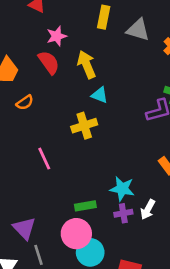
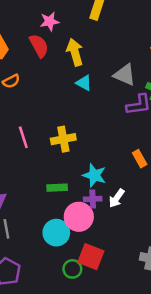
gray triangle: (138, 30) -> (125, 75), moved
yellow cross: (84, 126) -> (63, 139), moved
pink circle: (76, 234) -> (79, 217), moved

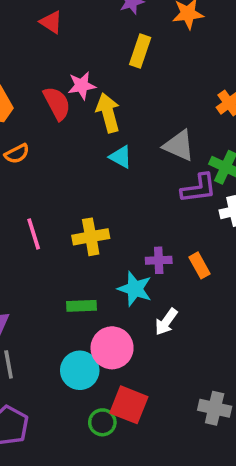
pink star: (50, 21) -> (82, 86), moved
purple cross: (93, 199) -> (159, 260), moved

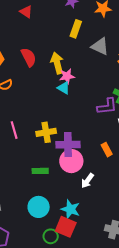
pink star: (82, 86) -> (67, 76), moved
gray triangle: (179, 145) -> (100, 46), moved
purple cross: (159, 260) -> (68, 145), moved, size x1.6
cyan star: (135, 289) -> (70, 209), moved
pink circle: (112, 348) -> (71, 161), moved

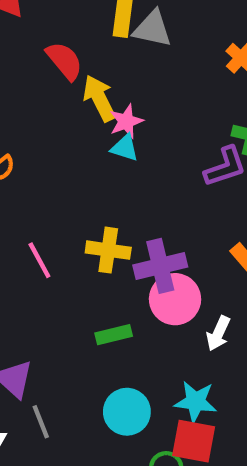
gray triangle: (100, 46) -> (152, 29), moved
red semicircle: (29, 57) -> (64, 61), moved
yellow cross: (46, 132) -> (108, 250), turned 30

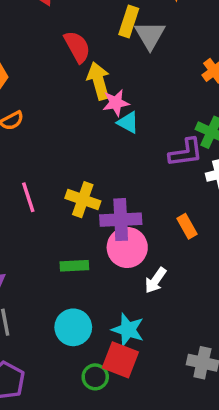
gray triangle: (152, 29) -> (150, 35), turned 36
cyan triangle: (125, 148) -> (128, 123), moved

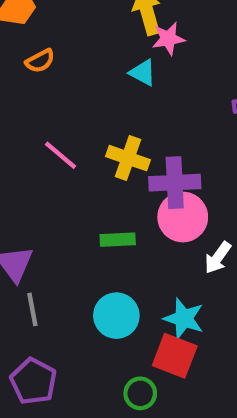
cyan triangle: (128, 123) -> (143, 73), moved
pink line: (28, 197) -> (61, 155), turned -32
green circle: (95, 377) -> (140, 393), moved

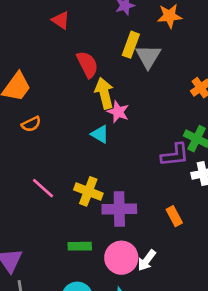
pink star: (168, 39) -> (118, 112), turned 30
pink circle: (183, 217) -> (121, 258), moved

